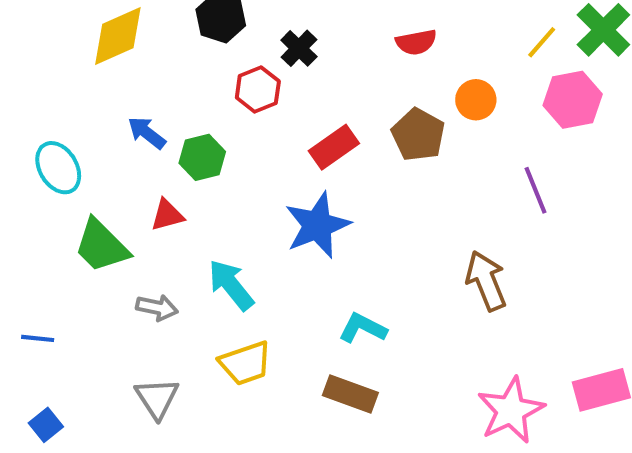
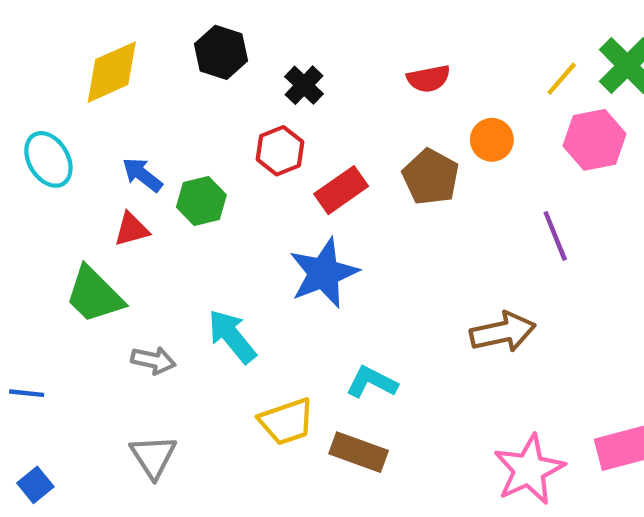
red hexagon: (258, 89) -> (280, 151), moved
cyan ellipse: (58, 168) -> (48, 159), moved
red triangle: (167, 215) -> (131, 229), moved
brown arrow: (486, 281) -> (503, 332), turned 100
yellow trapezoid: (245, 363) -> (287, 422), moved

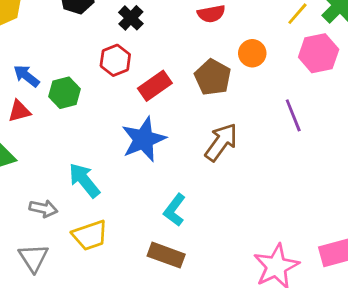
brown arrow: (503, 332) -> (221, 142), moved, turned -42
gray arrow: (153, 360) -> (43, 209), moved
cyan L-shape: (372, 382) -> (175, 210), turned -80
yellow trapezoid: (287, 422) -> (90, 235), moved

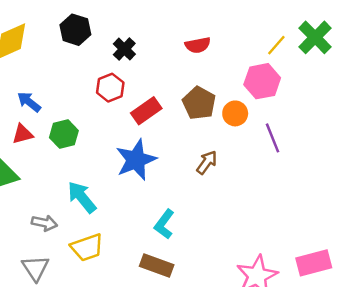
orange circle: (252, 53) -> (235, 113), moved
pink hexagon: (319, 53) -> (262, 81), moved
green hexagon: (65, 93) -> (64, 134), moved
brown arrow: (221, 142) -> (207, 162), size x0.7

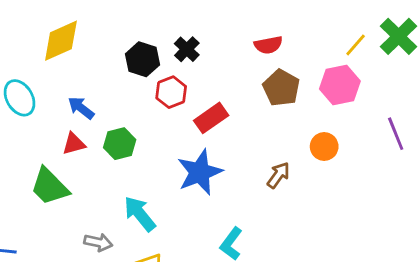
black hexagon: (75, 30) -> (143, 59), moved
brown pentagon: (199, 103) -> (281, 88), moved
orange circle: (235, 113) -> (324, 147), moved
purple line: (273, 138) -> (396, 134), moved

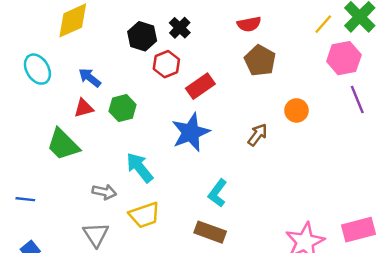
pink hexagon: (340, 85) -> (344, 58), moved

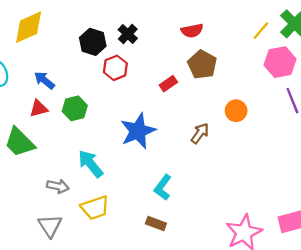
red rectangle: (200, 86) -> (168, 84), moved, size x0.7
brown rectangle: (210, 232) -> (156, 223), size x0.7

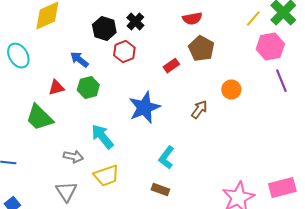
blue arrow: (44, 80) -> (79, 60), moved

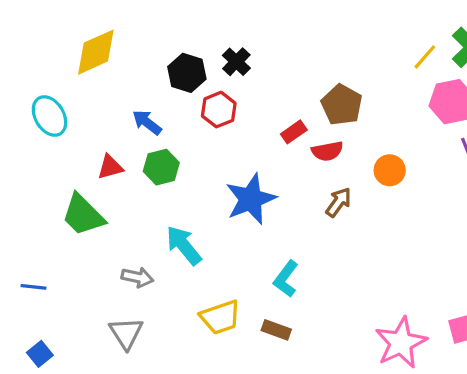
red semicircle: (192, 19) -> (327, 151), moved
yellow trapezoid: (106, 176) -> (220, 317), moved

